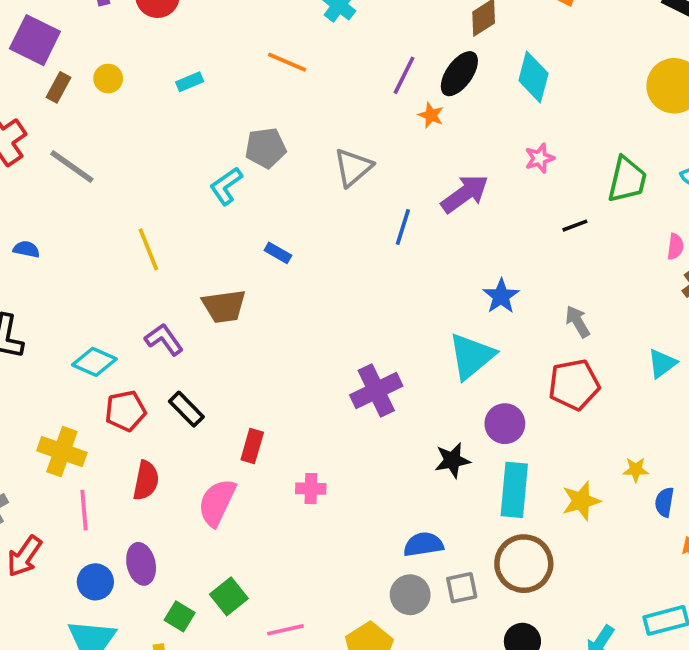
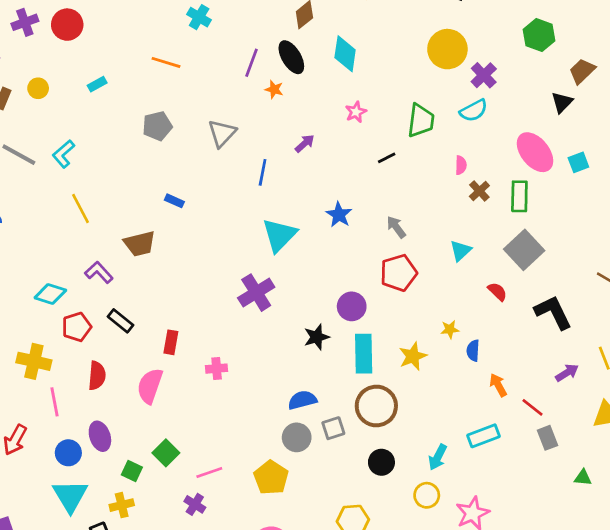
black ellipse: (459, 74) -> (291, 57), turned -60
cyan L-shape: (226, 186) -> (63, 154), moved
purple arrow: (465, 194) -> (305, 143), size x0.6
cyan triangle: (471, 356) -> (279, 235), moved

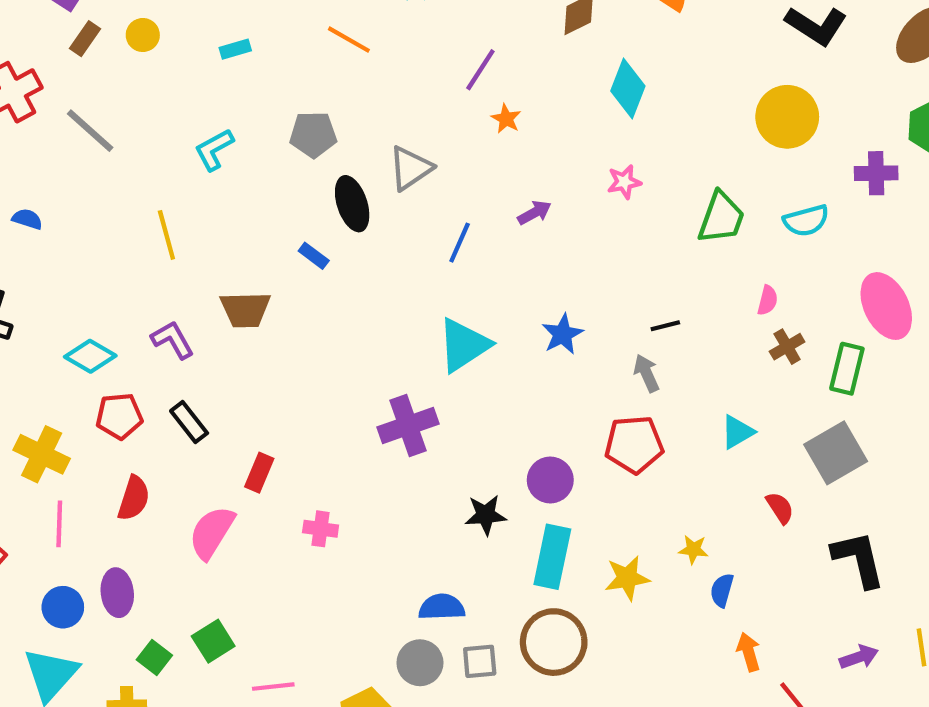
black ellipse: (291, 57) -> (352, 204), moved
purple cross: (484, 75) -> (876, 173), moved, turned 30
cyan L-shape: (63, 154) -> (214, 150), moved
black line: (387, 158) -> (665, 326), moved

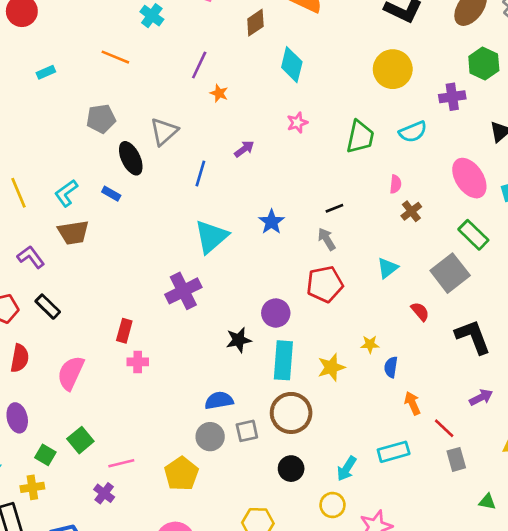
cyan L-shape: (214, 150) -> (66, 193), moved
green rectangle: (847, 369) -> (473, 235), moved, turned -52
red rectangle: (259, 473) -> (124, 331), moved

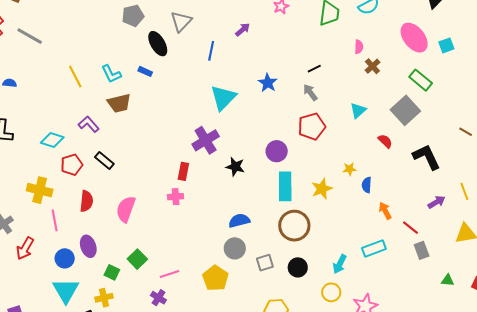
cyan L-shape: (66, 193) -> (111, 74), turned -75
red rectangle: (124, 331) -> (183, 171), moved
black star: (239, 340) -> (235, 167), moved, turned 30
gray square: (247, 431) -> (265, 263), moved

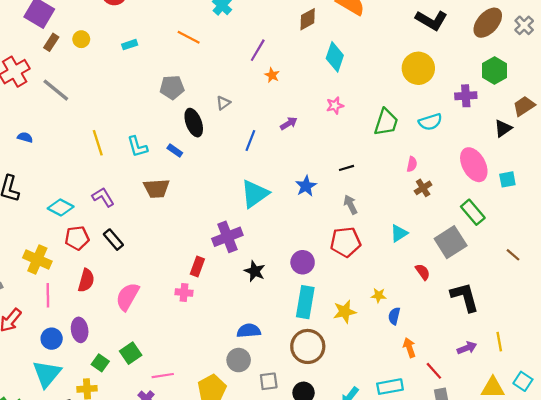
gray triangle: (181, 21) -> (223, 103), size x0.6
black line: (314, 69) -> (347, 168), moved
brown trapezoid: (119, 103) -> (157, 188), moved
brown line: (466, 132) -> (513, 255), moved

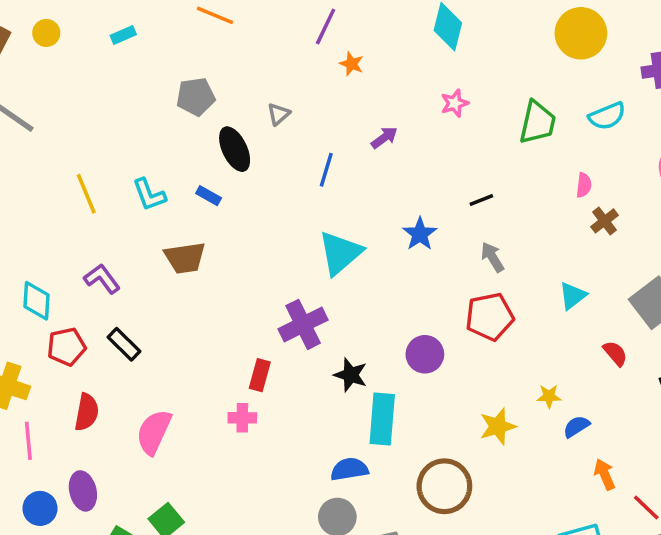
cyan diamond: (61, 207) -> (37, 301), turned 70
cyan rectangle: (305, 302) -> (382, 419), moved
blue semicircle: (394, 316) -> (576, 427), turned 49

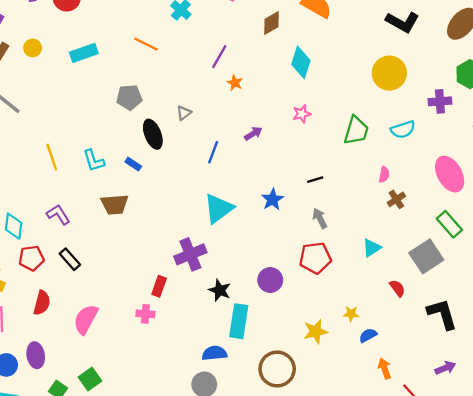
cyan rectangle: (123, 35) -> (84, 53), size x1.6

